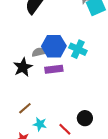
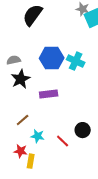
gray semicircle: (39, 52) -> (14, 60), moved
purple rectangle: (54, 69) -> (49, 94), moved

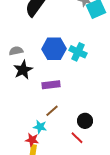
brown line: (23, 120) -> (52, 111), moved
red line: (63, 141) -> (77, 138), moved
red star: (21, 151) -> (32, 140), moved

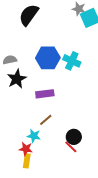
black circle: (85, 121) -> (74, 137), moved

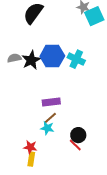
black star: (17, 79) -> (31, 60), moved
purple rectangle: (45, 94) -> (51, 102), moved
cyan star: (34, 136) -> (47, 128), moved

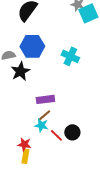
blue hexagon: (52, 56) -> (32, 46), moved
black star: (31, 60) -> (20, 71), moved
red line: (75, 145) -> (56, 135), moved

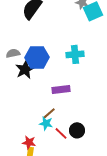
blue hexagon: (32, 46) -> (37, 57), moved
cyan cross: (70, 56) -> (75, 54), turned -30
purple rectangle: (45, 99) -> (61, 89), moved

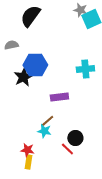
gray semicircle: (13, 53) -> (11, 45), moved
cyan cross: (75, 54) -> (85, 69), moved
red line: (61, 133) -> (67, 149), moved

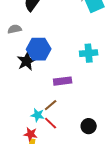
cyan star: (44, 131) -> (38, 115), moved
black circle: (75, 138) -> (89, 126), moved
red line: (67, 149) -> (51, 123), moved

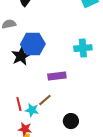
red line: (51, 123) -> (19, 104), moved, turned 32
black circle: (89, 126) -> (71, 121), moved

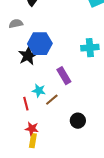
purple rectangle: (57, 76) -> (64, 76), turned 66
cyan star: (32, 110) -> (39, 91), moved

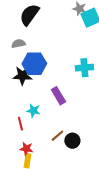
gray semicircle: (16, 24) -> (18, 44), moved
black star: (28, 56) -> (22, 76), turned 30
brown line: (52, 100) -> (57, 136), moved

